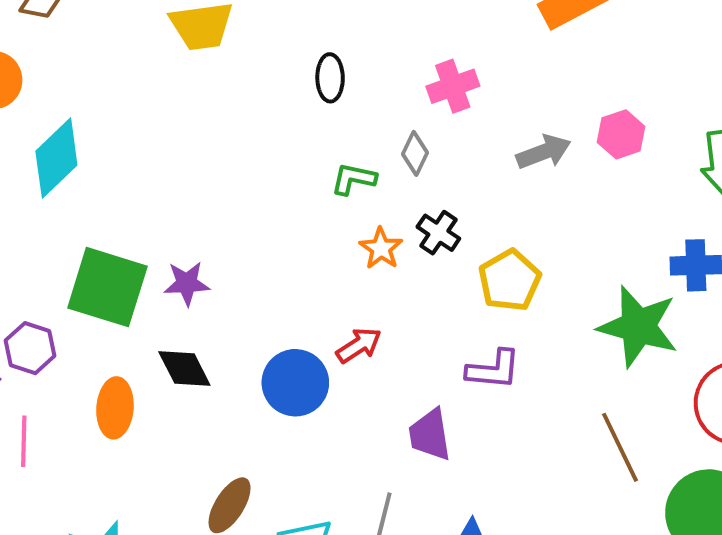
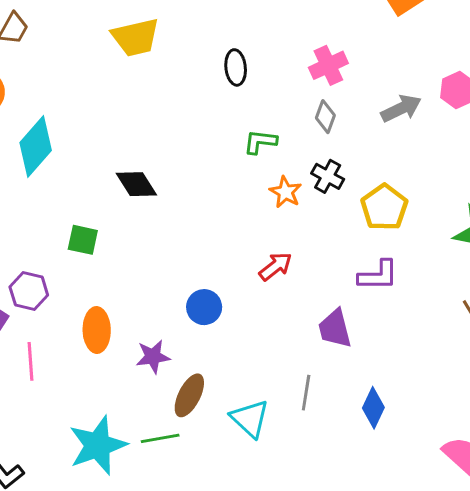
gray diamond: (415, 153) -> (325, 117), moved
purple star: (187, 283) -> (153, 357), moved
green square: (107, 287) -> (83, 240), size x0.5
black diamond: (184, 368) -> (136, 184), moved
blue circle: (295, 383) -> (204, 307), moved, size x0.7

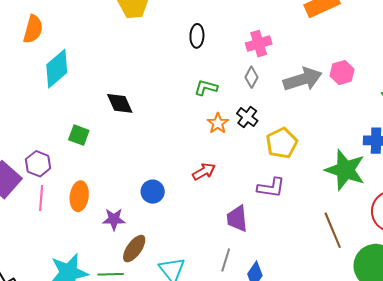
gray arrow: (401, 108) -> (303, 79), size x1.4
pink line: (30, 361) -> (41, 198), moved
gray line: (306, 393) -> (226, 260), moved

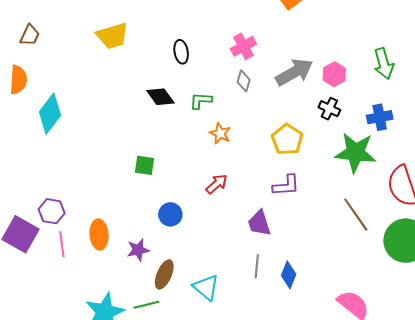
pink hexagon: (342, 73) -> (334, 74), moved
black diamond: (120, 103) -> (160, 97), moved
black cross: (247, 117) -> (329, 109), moved
green square: (79, 135) -> (144, 165), moved

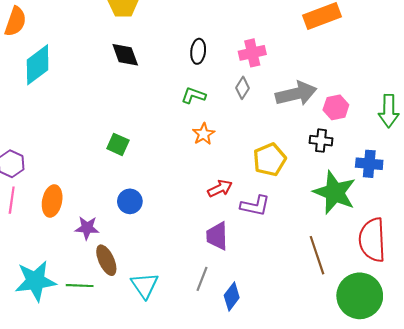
black ellipse: (181, 52) -> (198, 51), moved
black diamond: (160, 97) -> (125, 55), moved
black cross: (329, 109) -> (321, 141), turned -35
red arrow: (217, 184) -> (220, 188), moved
brown ellipse: (164, 274) -> (106, 260), turned -64

